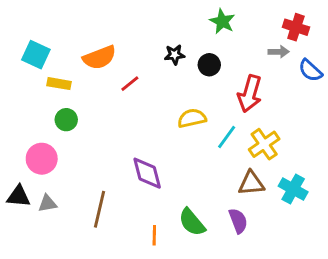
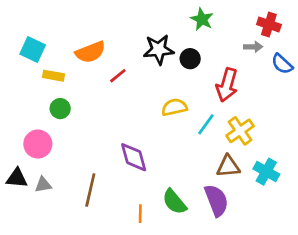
black star: (175, 55) -> (159, 49), size x1.6
purple semicircle: (238, 221) -> (216, 200), size x1.4

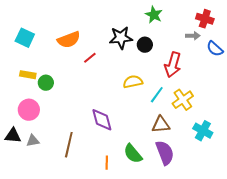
yellow rectangle: (54, 76) -> (28, 75), moved
brown triangle: (228, 166) -> (161, 125), moved

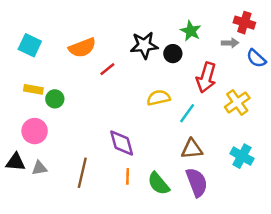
green star: (154, 15) -> (191, 31), moved
yellow cross: (183, 100) -> (237, 102), moved
orange line: (107, 163) -> (128, 176), moved

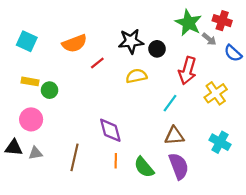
green star: (191, 31) -> (188, 23), moved, size x1.4
gray arrow: (230, 43) -> (209, 39), turned 40
yellow semicircle: (159, 98) -> (136, 76), moved

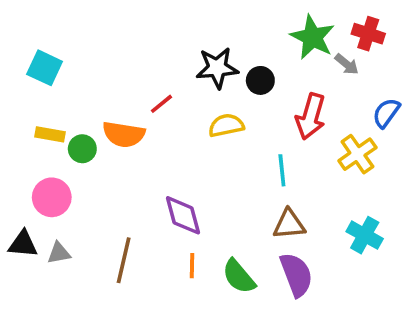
orange semicircle: (75, 43) -> (124, 134), moved, turned 30
blue semicircle: (233, 53) -> (386, 113), moved, turned 84
cyan line: (170, 103) -> (282, 170), turned -42

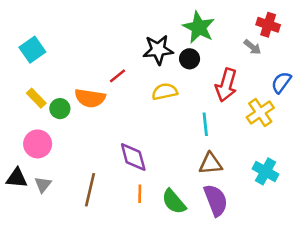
green star: (312, 37) -> (199, 27), moved
cyan square: (45, 68) -> (32, 50), turned 30
yellow rectangle: (50, 134) -> (36, 98), turned 36
gray triangle: (59, 253) -> (43, 185), turned -42

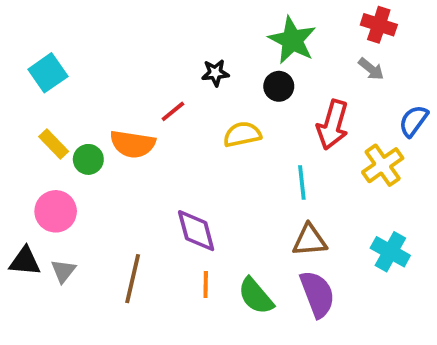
red cross: (268, 25) -> (379, 25), moved
black star: (158, 50) -> (215, 73), moved, size x0.6

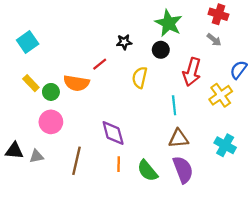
yellow semicircle: (242, 134) -> (140, 78), turned -65
pink circle: (56, 211) -> (51, 122), moved
gray triangle: (63, 271) -> (36, 156), turned 40

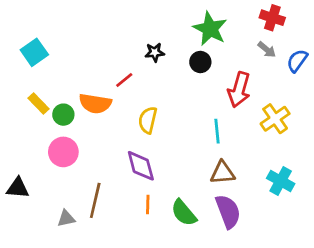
blue semicircle: (238, 70) -> (297, 61), moved
yellow semicircle: (140, 78) -> (148, 120), moved
gray triangle: (36, 156) -> (66, 218), moved

